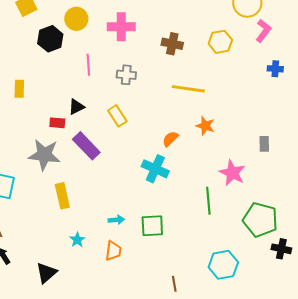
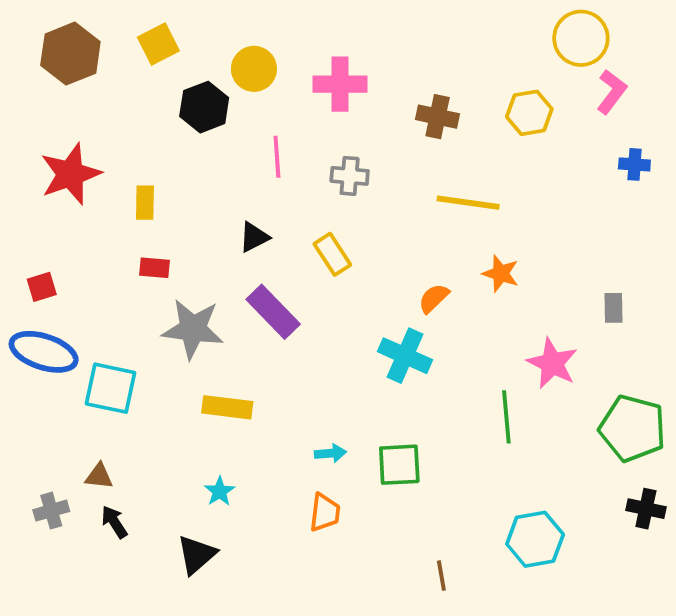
red rectangle: (57, 123) -> (155, 268), moved
yellow rectangle: (62, 196) -> (227, 407), turned -70
green pentagon: (260, 220) -> (633, 428), moved
cyan star: (77, 240) -> (220, 491), moved

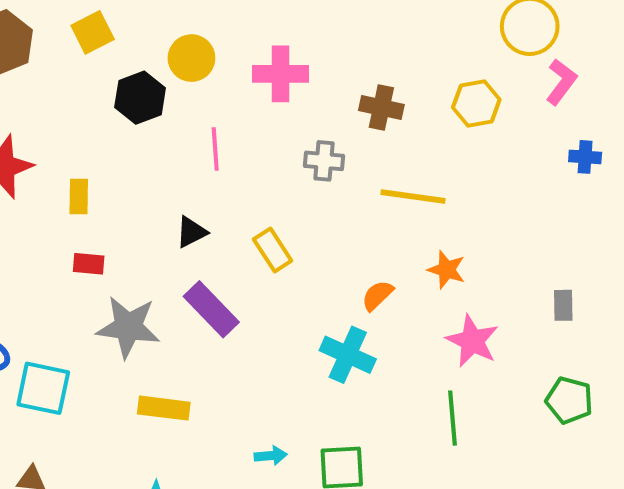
gray cross: (350, 176) -> (324, 161), moved
pink star: (552, 363) -> (472, 341), moved
green pentagon: (633, 428) -> (569, 400), moved, size x0.7

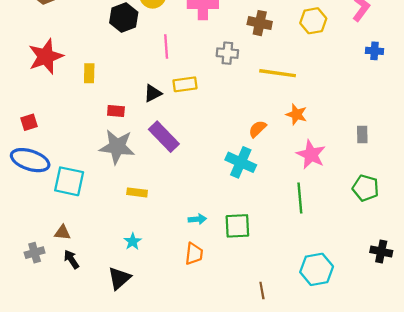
yellow rectangle: (273, 250) -> (185, 84), moved, turned -65
red rectangle: (89, 264) -> (116, 111), moved
yellow rectangle: (164, 408) -> (137, 192), size x0.7

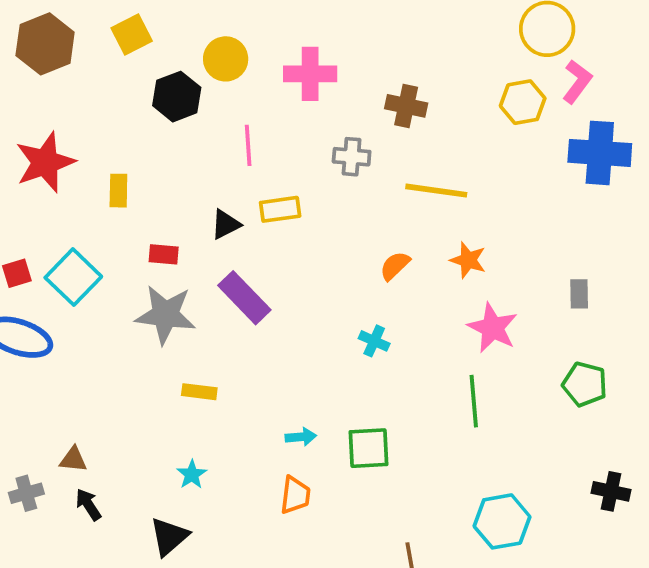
yellow hexagon: (313, 21) -> (523, 102), moved
blue cross: (375, 51) -> (600, 153), size x2.0
orange semicircle: (257, 129) -> (395, 266), moved
cyan cross: (241, 162) -> (374, 341), size x0.6
cyan square: (69, 181) -> (73, 277), moved, turned 32

